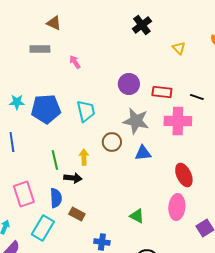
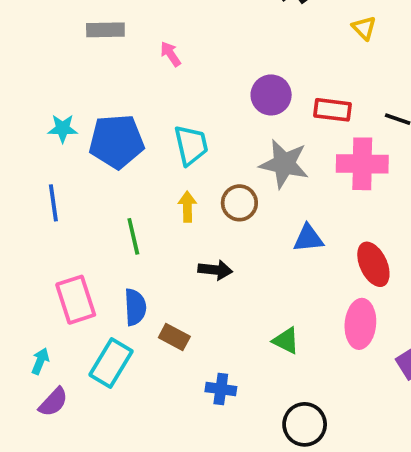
blue triangle: (143, 153) -> (308, 238), moved
yellow arrow: (84, 157) -> (187, 207), moved
black arrow: (73, 178) -> (215, 270), moved

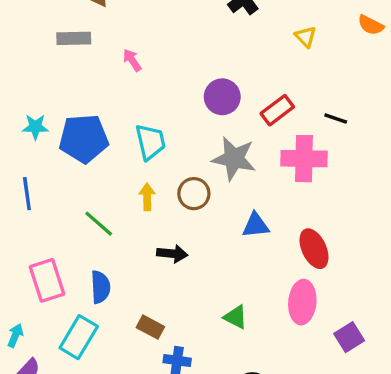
red rectangle: (332, 110) -> (277, 110), turned -44
green line: (133, 236) -> (99, 224), turned -36
brown rectangle: (174, 337) -> (150, 327), moved

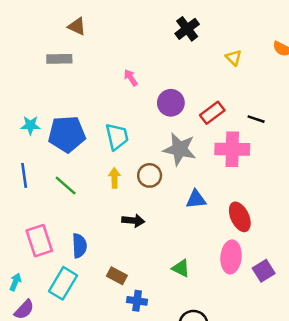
pink arrow: (132, 60) -> (131, 78), moved
green line: (99, 224) -> (66, 185), moved
purple square: (349, 337) -> (264, 271), moved

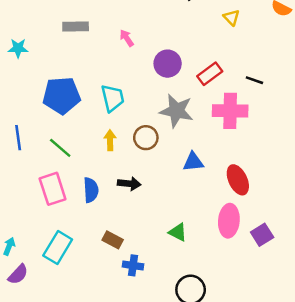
gray rectangle: (59, 59) -> (76, 27), moved
cyan star: (30, 125) -> (18, 48), moved
pink rectangle: (39, 241) -> (53, 189), moved
blue semicircle: (79, 246) -> (91, 190), moved

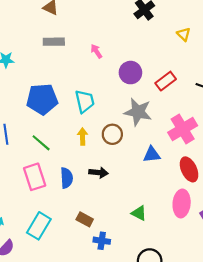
pink cross: (230, 111) -> (183, 129), moved, turned -32

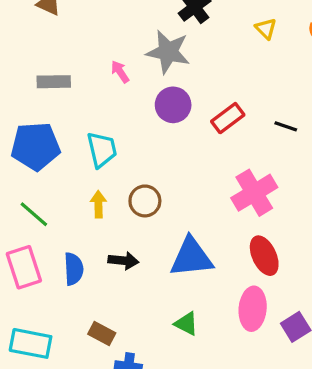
yellow triangle: (184, 34) -> (266, 29), moved
gray rectangle: (54, 42) -> (54, 82), moved
gray star: (138, 112) -> (168, 52), moved
blue triangle: (152, 155) -> (191, 257), moved, size x1.6
cyan rectangle: (39, 226) -> (31, 343), turned 70

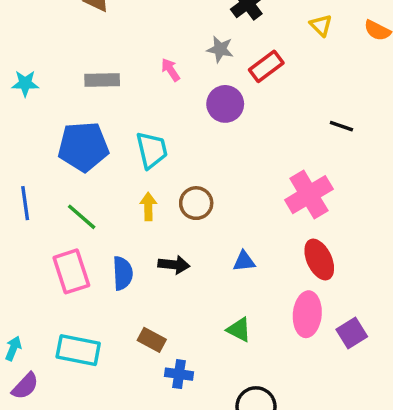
gray star: (168, 52) -> (220, 49), size x0.6
red rectangle: (228, 118) -> (266, 66), moved
blue triangle: (191, 257) -> (244, 261), size x0.5

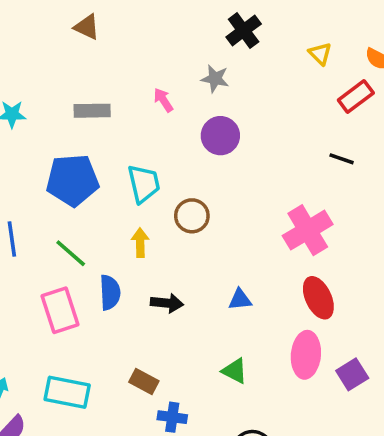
red rectangle: (266, 66) -> (356, 96), moved
brown circle: (196, 203) -> (192, 216), moved
blue semicircle: (123, 273) -> (110, 292), moved

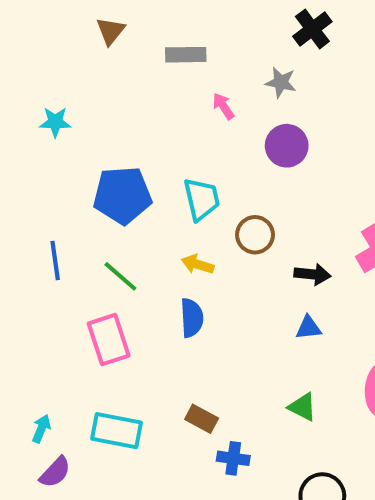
brown triangle: (87, 27) -> (111, 31), moved, turned 44
gray rectangle: (92, 111) -> (186, 55), moved
yellow arrow: (140, 243) -> (198, 264), turned -72
blue semicircle: (110, 292) -> (192, 318), moved
black arrow: (167, 303) -> (312, 274), moved

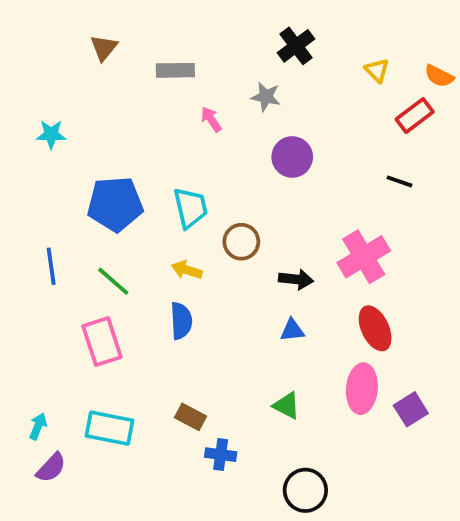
purple circle: (287, 146) -> (292, 157), moved

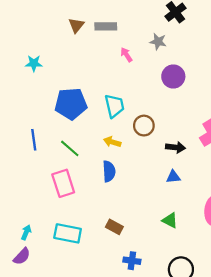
brown triangle: (104, 48) -> (76, 25), moved
blue cross: (221, 455) -> (132, 261), moved
purple semicircle: (51, 468) -> (22, 256), moved

